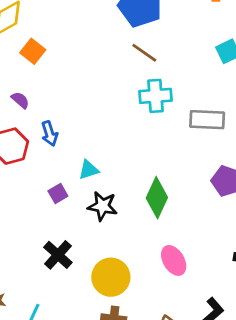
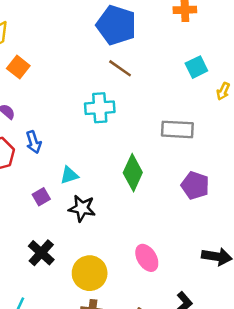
cyan cross: (155, 96) -> (100, 108), moved
green diamond: (157, 198) -> (133, 173), moved

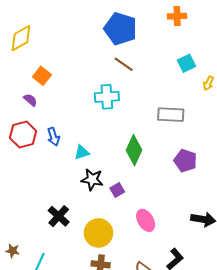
orange square: (18, 67) -> (42, 76), moved
blue arrow: (34, 142) -> (53, 137), moved
purple square: (41, 197) -> (117, 190), moved

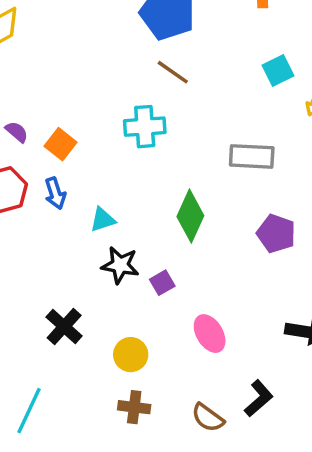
orange square: (42, 76) -> (61, 144), moved
yellow circle: (98, 233) -> (131, 355), size x0.7

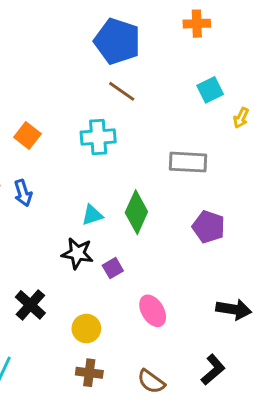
orange square: (61, 144) -> (27, 136), moved
cyan triangle: (103, 220) -> (92, 215), moved
black L-shape: (259, 398) -> (213, 370), moved

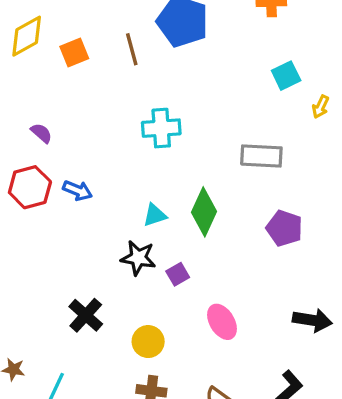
brown line: (122, 91) -> (132, 49), moved, turned 40
orange square: (27, 136) -> (74, 53), moved, turned 30
blue arrow: (23, 193) -> (78, 190), turned -50

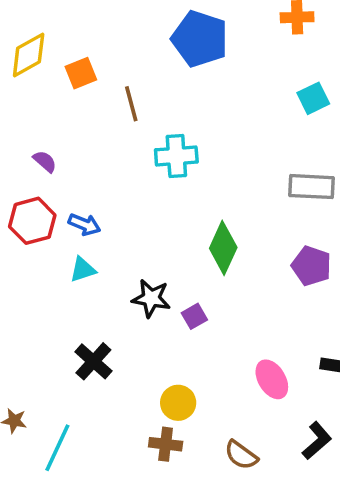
brown line: (132, 49) -> (131, 104), moved
gray rectangle: (261, 156) -> (311, 187), moved
cyan triangle: (155, 215) -> (83, 269), moved
pink ellipse: (222, 322) -> (272, 379), moved
yellow circle: (148, 342) -> (178, 403), moved

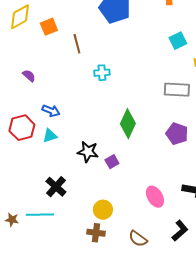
cyan cross: (176, 156) -> (102, 73), size x0.7
red hexagon: (32, 221) -> (22, 128), moved
cyan line: (57, 448) -> (40, 215), moved, turned 64

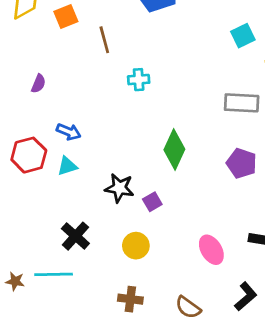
purple semicircle: (29, 76) -> (38, 84), turned 72
yellow circle: (103, 210) -> (136, 246), moved

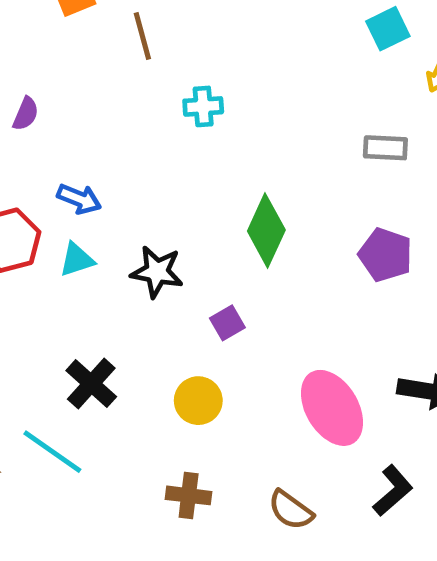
gray rectangle: (242, 103) -> (385, 148), size x0.7
black star: (119, 188) -> (157, 272), moved
pink ellipse: (211, 250) -> (332, 408), size x1.4
cyan line: (54, 274) -> (52, 452), turned 36

